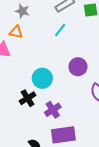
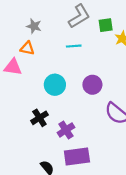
cyan line: (60, 30) -> (74, 46), turned 48
cyan circle: (42, 78) -> (55, 85), moved

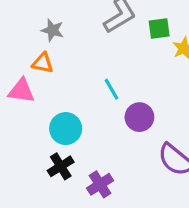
cyan line: (74, 46) -> (112, 89), moved, turned 64
cyan circle: (55, 85) -> (66, 129), moved

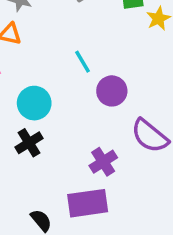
purple cross: (100, 184) -> (103, 162), moved

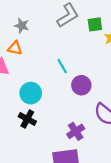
black cross: (29, 143) -> (27, 119), turned -30

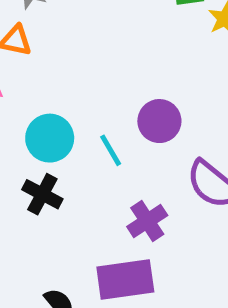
cyan line: (62, 66) -> (111, 150), moved

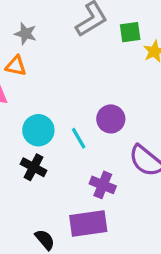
purple cross: (147, 221) -> (103, 185), turned -35

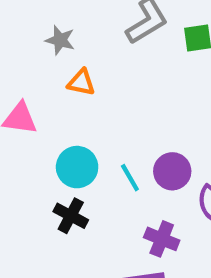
orange triangle: (16, 66) -> (81, 82), moved
purple circle: (111, 119) -> (172, 171), moved

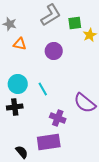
purple circle: (172, 171) -> (54, 51), moved
black cross: (71, 216) -> (15, 107), turned -35

